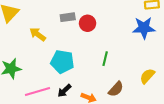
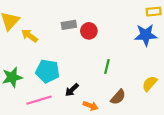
yellow arrow: (38, 34) -> (29, 36), moved
cyan pentagon: (62, 62) -> (48, 71), moved
black arrow: (64, 91) -> (72, 90), moved

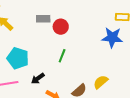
green line: (107, 66) -> (62, 56), moved
yellow semicircle: (150, 84) -> (101, 82), moved

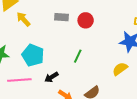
red circle: (61, 27) -> (86, 20), moved
yellow semicircle: (101, 82) -> (120, 69), moved

